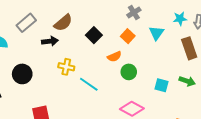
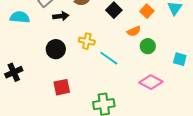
black arrow: (50, 41) -> (61, 16), moved
black circle: (22, 74) -> (56, 49), moved

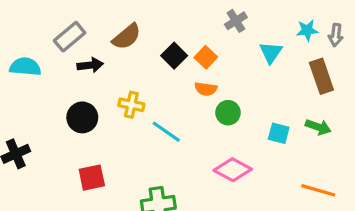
orange square: (147, 11) -> (206, 57), moved
orange semicircle: (134, 31) -> (206, 89), turned 32

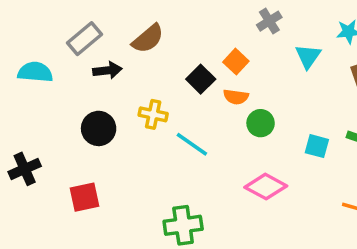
black square: (174, 56) -> (201, 79), moved
red square: (92, 178) -> (84, 197), moved

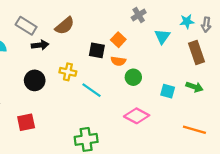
gray rectangle: (84, 39) -> (26, 26), turned 72
black square: (201, 79) -> (97, 50), turned -35

